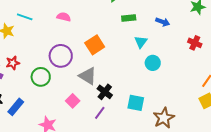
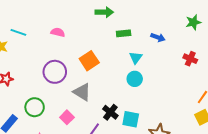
cyan circle: (153, 63) -> (135, 79), moved
green circle: (41, 77) -> (35, 107), moved
black cross: (105, 92) -> (110, 112), moved

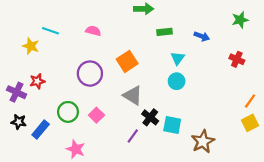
gray triangle: (82, 92) -> (133, 95), moved
pink square: (67, 117) -> (96, 115), moved

